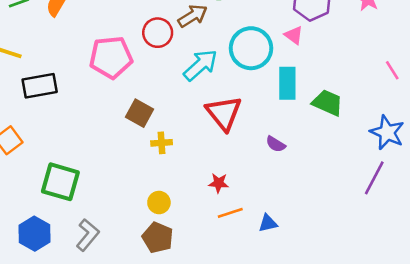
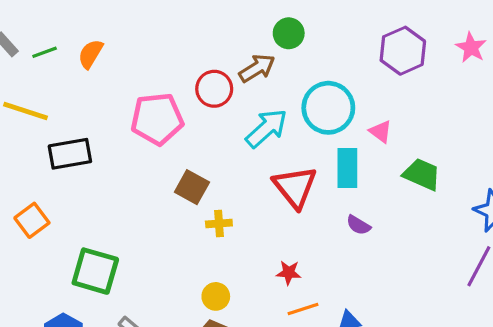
pink triangle: (294, 35) -> (381, 132), moved
cyan rectangle: (287, 83) -> (347, 168), moved

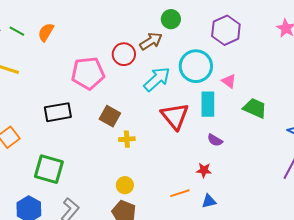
purple hexagon: (403, 51) -> (226, 30), moved
green line: (45, 52) -> (17, 31), turned 49
black rectangle: (70, 154) -> (58, 112), moved
red star: (289, 273) -> (204, 170), moved

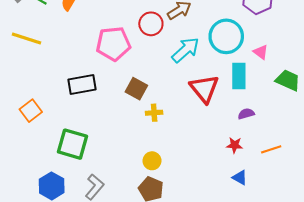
purple semicircle: (215, 140) -> (246, 114), turned 133
orange line: (180, 193) -> (271, 149), moved
blue triangle: (209, 201) -> (240, 178), turned 42

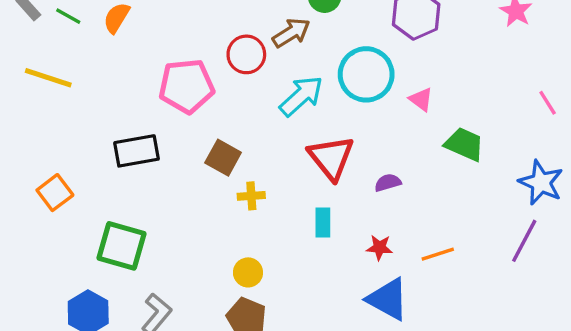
cyan rectangle: (239, 76) -> (323, 223), moved, size x0.7
purple semicircle: (246, 114) -> (388, 183), moved
blue triangle: (240, 178) -> (388, 299), size x1.8

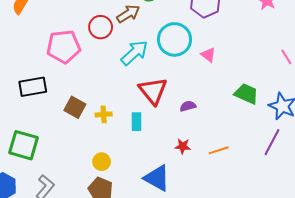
green trapezoid: (464, 144) -> (246, 94), moved
brown square: (223, 158) -> (75, 107), moved
cyan rectangle: (323, 223) -> (136, 122), moved
blue triangle: (388, 299) -> (157, 178), moved

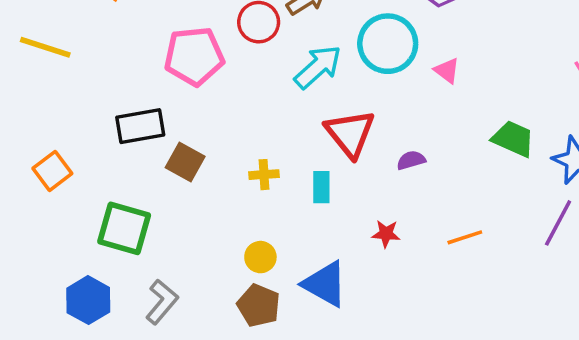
brown square: (75, 107) -> (185, 162), moved
red star: (183, 146) -> (386, 234), moved
blue triangle: (157, 178) -> (325, 284), moved

